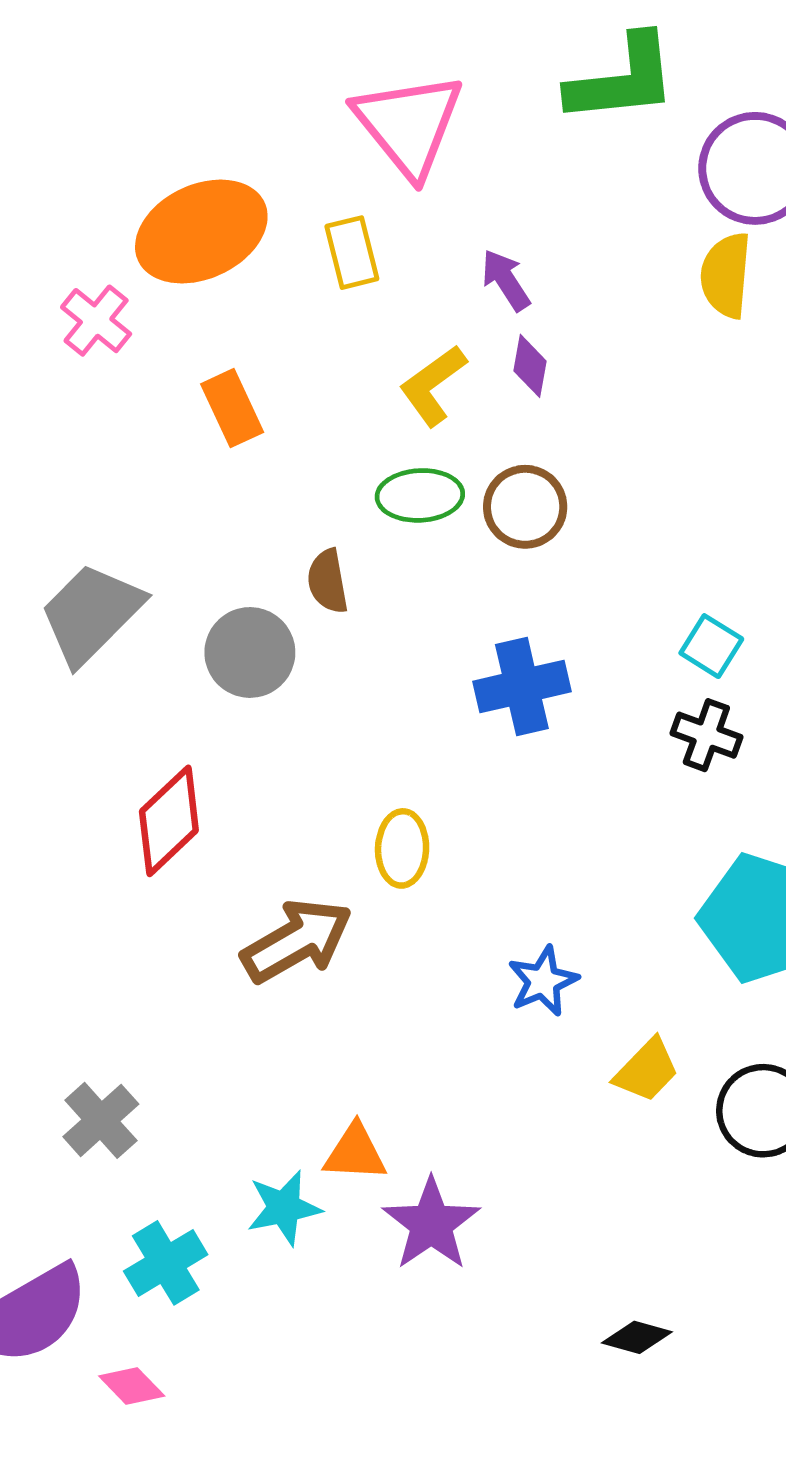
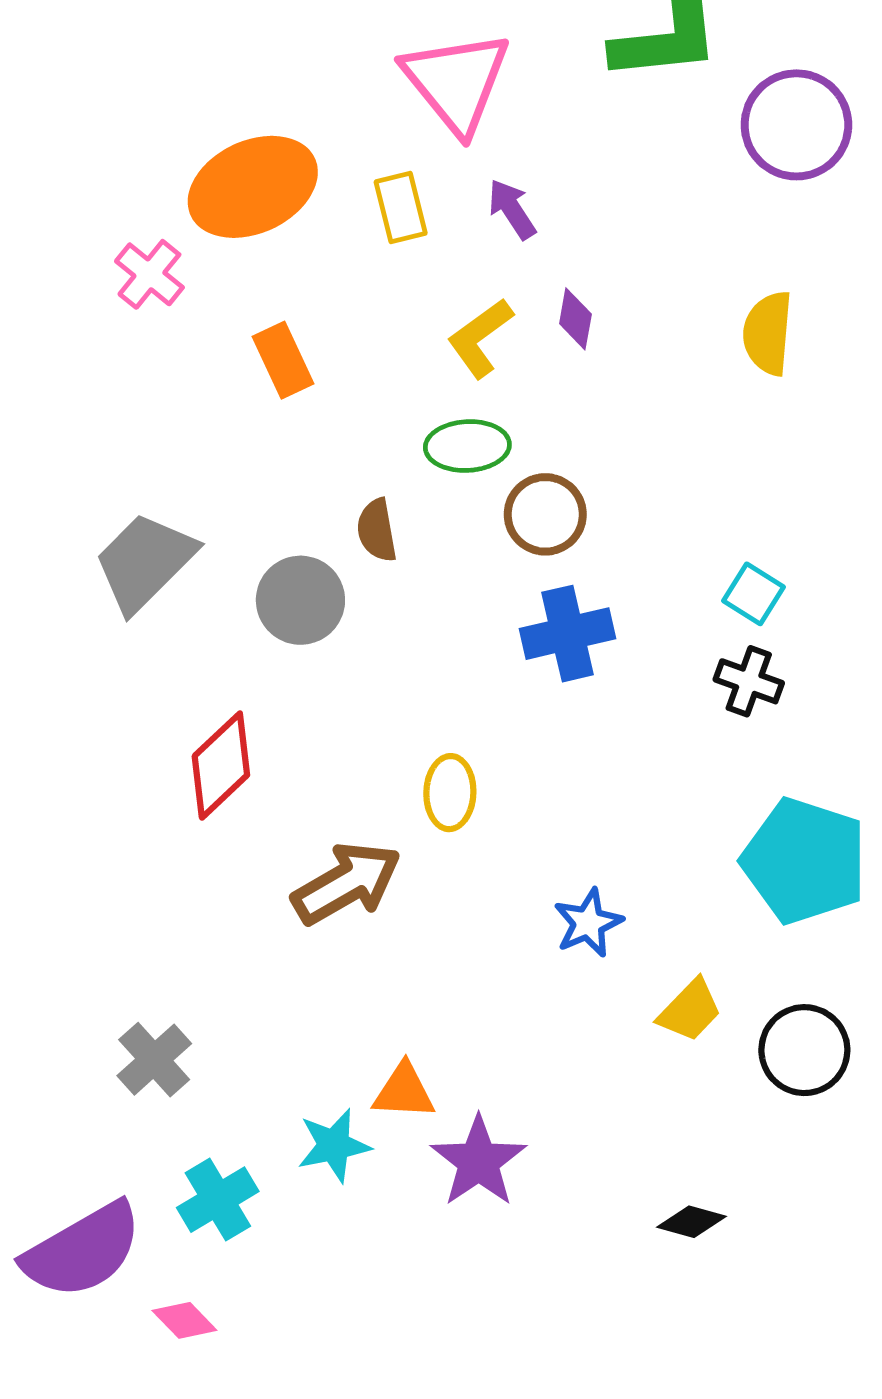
yellow semicircle: (726, 275) -> (768, 333), moved
purple arrow: (506, 280) -> (512, 209), moved
brown circle: (525, 507) -> (545, 514), moved
black diamond: (637, 1337) -> (692, 1222), moved

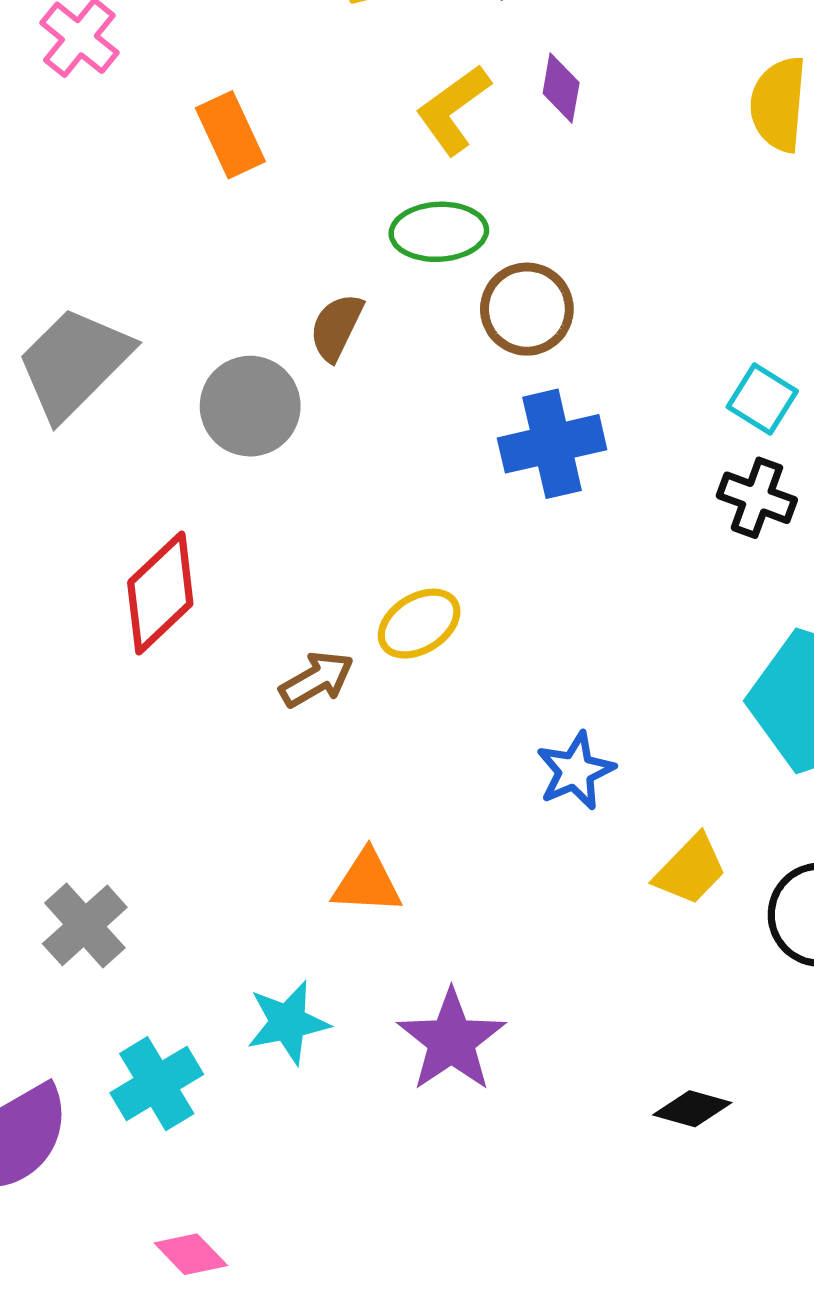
brown semicircle: (377, 530) -> (336, 327), turned 36
yellow ellipse: (450, 793) -> (419, 624), turned 56
brown arrow: (347, 883) -> (317, 679), moved, size x0.6
orange triangle: (404, 1091) -> (367, 882), moved
pink diamond: (184, 1320) -> (191, 1254), moved

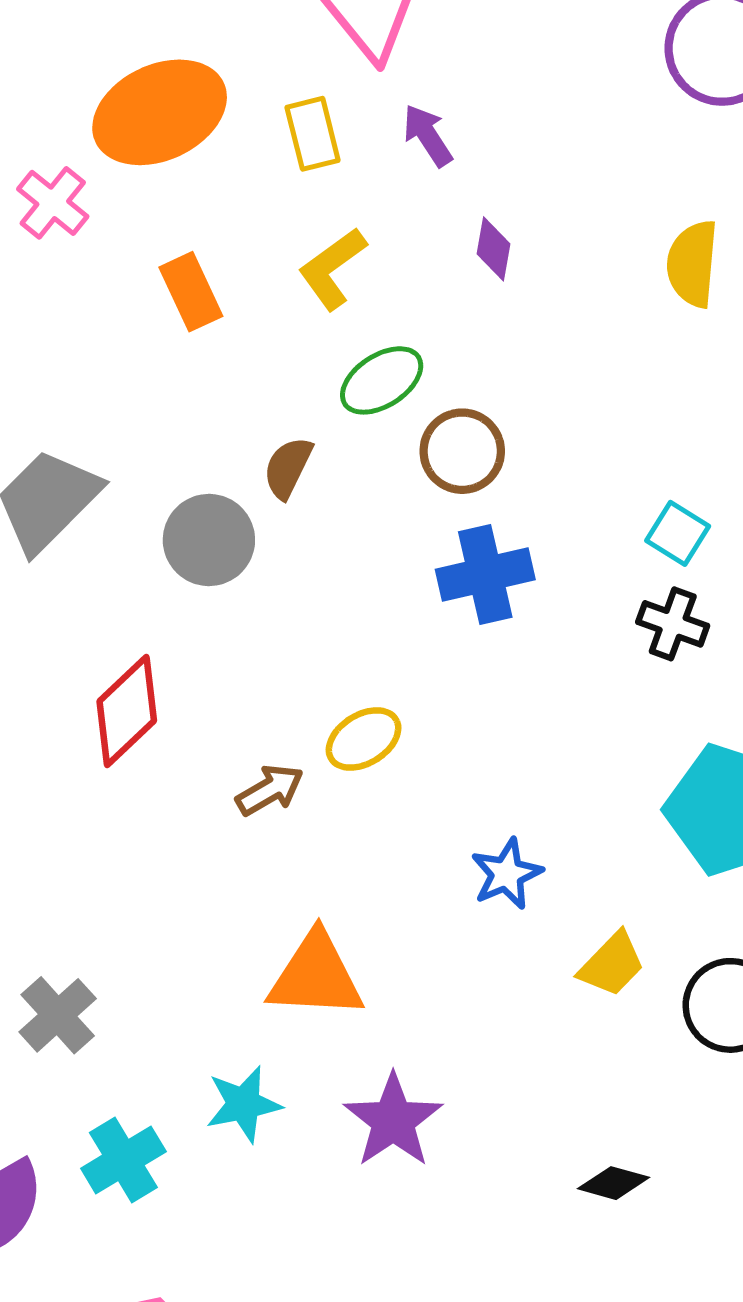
yellow L-shape: (453, 110) -> (332, 269), moved
green ellipse: (439, 232) -> (382, 380), turned -30
orange triangle: (367, 882) -> (316, 976), size x1.5

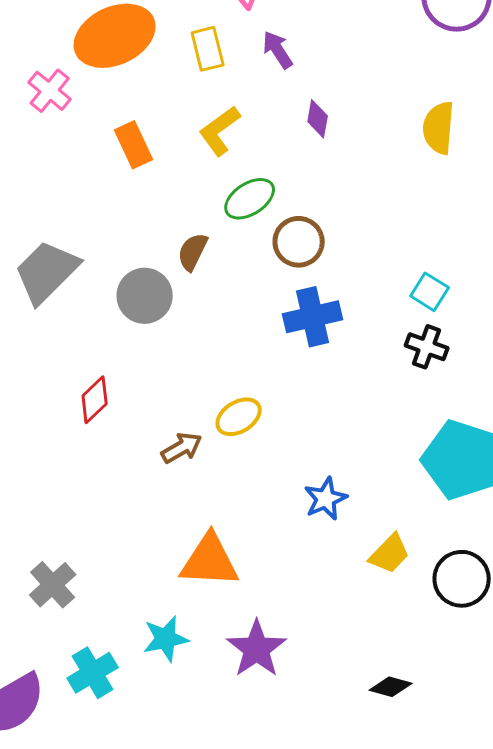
red diamond: (127, 711) -> (95, 400), size x0.7

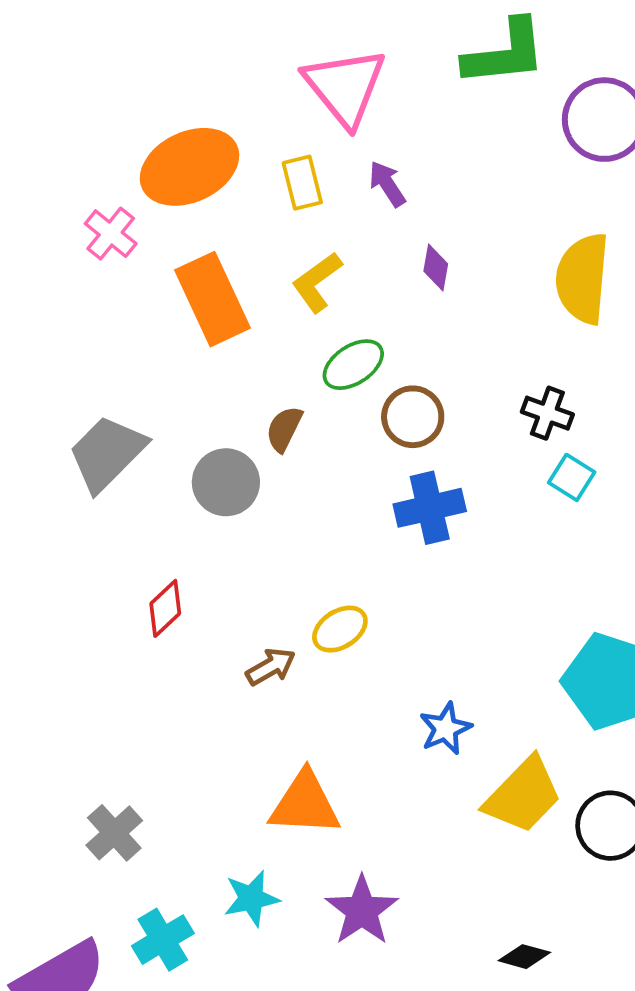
yellow semicircle: (439, 128) -> (583, 278), size x1.4
orange rectangle: (134, 145) -> (213, 299), size x1.6
black cross: (427, 347) -> (547, 413), moved
yellow trapezoid: (390, 554) -> (523, 795), size x1.6

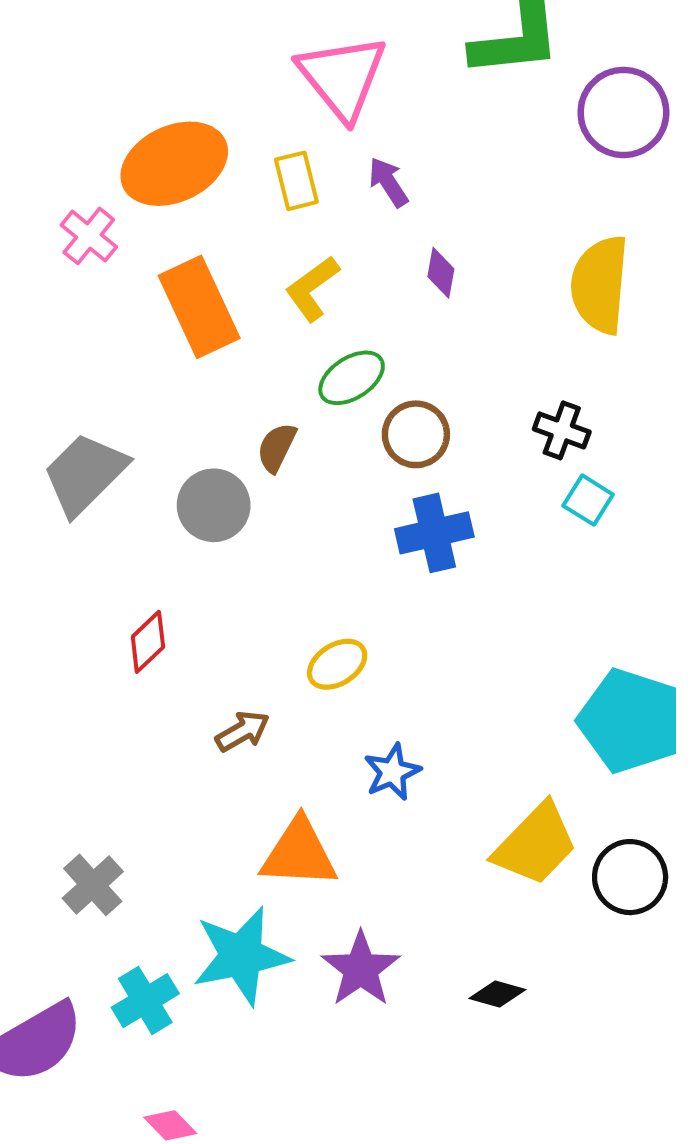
brown arrow: (271, 667) -> (243, 731), moved
blue star: (445, 729) -> (392, 772), moved
cyan star: (251, 898) -> (241, 956), size x1.6
black diamond: (524, 957) -> (497, 994), moved

